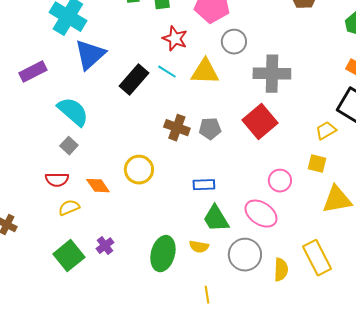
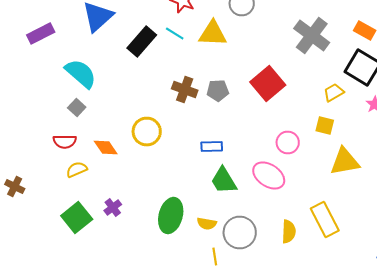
gray cross: (272, 74) -> (312, 36), moved, turned 36
yellow semicircle: (199, 247) -> (207, 224), moved
gray circle: (245, 255) -> (240, 232), moved

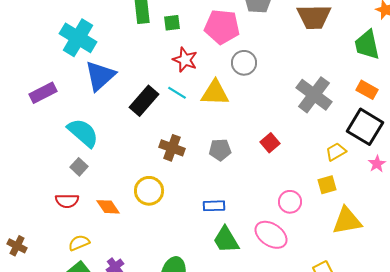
red square: (268, 84) -> (270, 143), size x0.6
brown cross: (185, 90) -> (172, 148), moved
yellow square: (325, 126) -> (327, 185), turned -30
yellow semicircle: (77, 170) -> (79, 243), moved

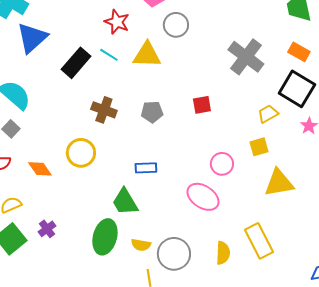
red square: (270, 143) -> (202, 105), turned 30
green trapezoid: (226, 240) -> (125, 202), moved

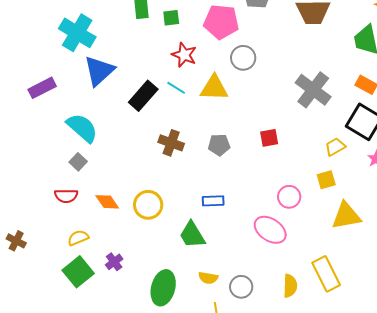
yellow circle: (81, 153) -> (148, 205), moved
green ellipse: (105, 237) -> (163, 288), moved
gray circle: (174, 254) -> (241, 287), size x0.7

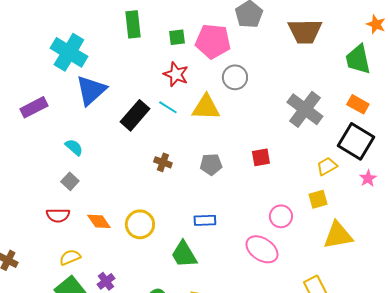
green square: (171, 18) -> (177, 37), moved
cyan semicircle: (82, 128) -> (74, 147), size x0.6
brown cross: (171, 143) -> (163, 162), size x0.7

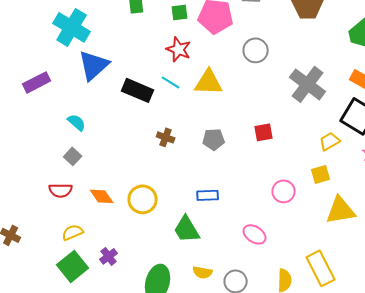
gray circle: (235, 77) -> (256, 50), moved
black rectangle: (135, 115) -> (138, 90), turned 72
pink ellipse: (262, 249) -> (255, 234), moved, size x0.7

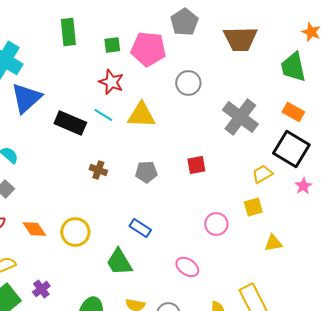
blue rectangle: (208, 195) -> (140, 228), turned 35
yellow triangle: (341, 210) -> (273, 243), size x0.6

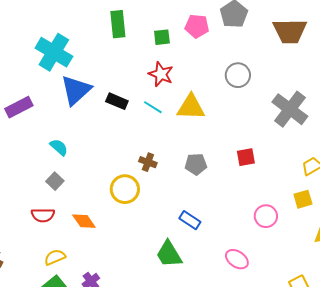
pink pentagon: (148, 49) -> (197, 26), moved, size x0.7
black rectangle: (70, 123) -> (117, 101), moved, size x0.7
yellow circle: (75, 232) -> (125, 189), moved

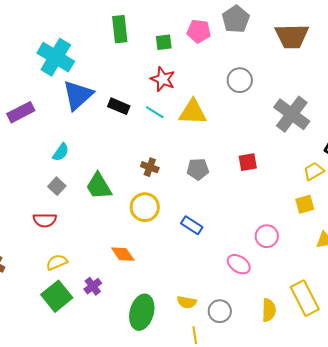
cyan semicircle: (59, 147) -> (61, 152), turned 84
yellow circle: (125, 189) -> (145, 207), moved
pink circle: (266, 216) -> (267, 236), moved
orange diamond: (84, 221) -> (123, 254), moved
green trapezoid: (169, 254) -> (99, 186), moved

